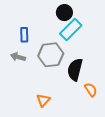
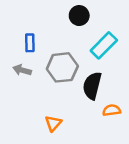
cyan rectangle: (71, 29) -> (104, 45), moved
orange semicircle: (91, 90) -> (112, 110), turned -64

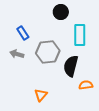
blue rectangle: (30, 43) -> (23, 33), turned -32
cyan rectangle: (104, 45) -> (80, 35), turned -45

